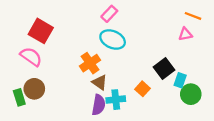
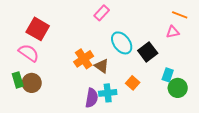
cyan ellipse: (113, 40) -> (122, 43), moved, turned 30
black square: (164, 68) -> (148, 52), moved
brown triangle: (100, 82) -> (102, 66), moved
green rectangle: (19, 97) -> (18, 80), moved

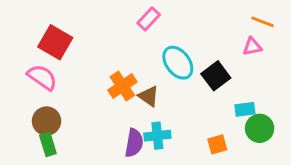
cyan rectangle: (168, 75) -> (245, 109), turned 64
green rectangle: (18, 80) -> (48, 144), moved
orange square: (133, 83) -> (217, 144), moved, turned 32

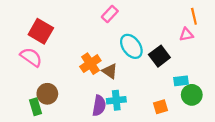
orange line: (262, 22) -> (194, 16), turned 56
brown circle: (47, 121) -> (47, 94), moved

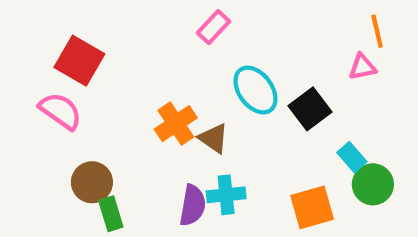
cyan rectangle: (181, 81) -> (352, 157), turned 56
green rectangle: (35, 107) -> (111, 214), moved
orange square: (160, 107) -> (312, 207), size x1.5

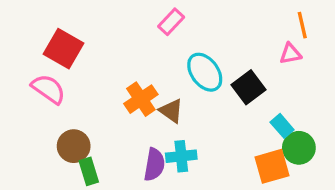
orange square: (312, 207) -> (272, 166), moved

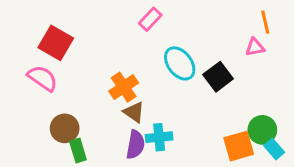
brown triangle: (171, 111) -> (134, 112), moved
cyan rectangle: (282, 126) -> (274, 149), moved

